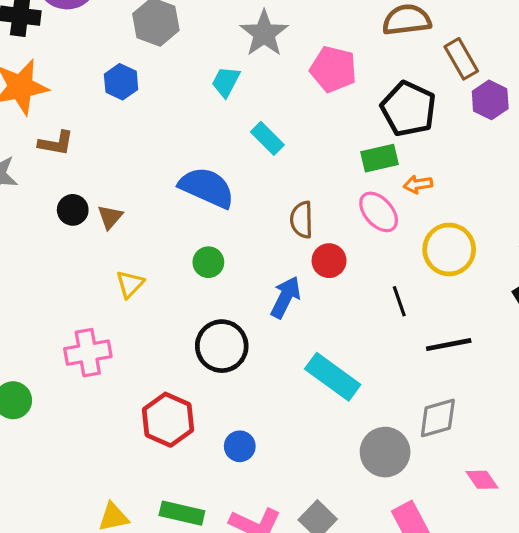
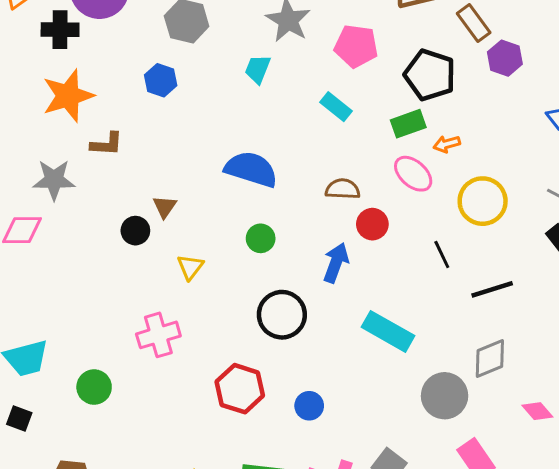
cyan rectangle: (267, 138) -> (336, 107), moved
black circle: (73, 210) -> (135, 231), moved
brown semicircle: (302, 220) -> (343, 189), turned 100

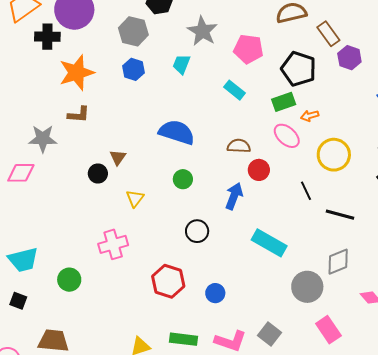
blue hexagon: (161, 80) -> (134, 69), moved
orange star: (68, 96) -> (77, 73), moved
black line: (492, 289) -> (340, 215), turned 32
black circle: (282, 315) -> (197, 231), size x0.7

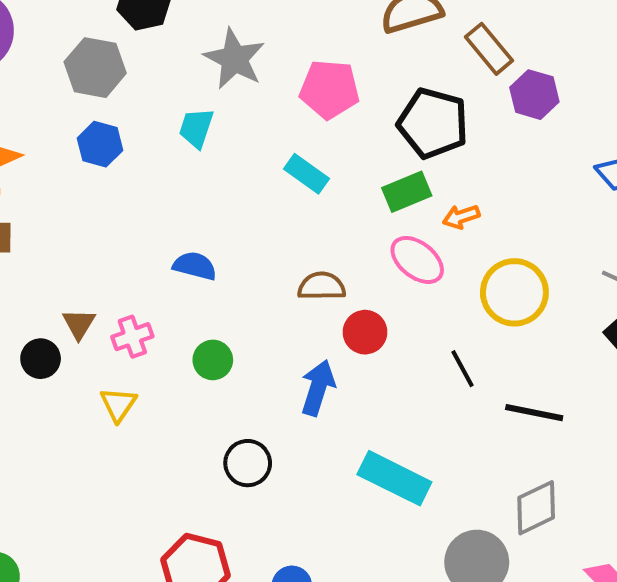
blue semicircle: (177, 132) -> (195, 266), size x0.6
pink cross: (113, 244) -> (132, 337), moved, size x0.7

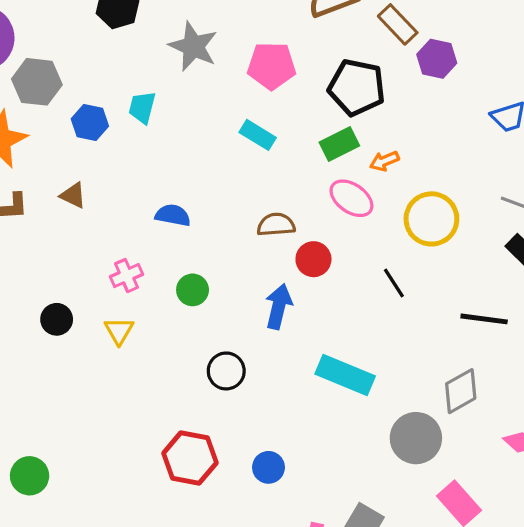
gray hexagon: (95, 68) -> (37, 82), moved
cyan trapezoid: (196, 128) -> (142, 107), moved
brown triangle: (79, 324) -> (73, 195), moved, turned -32
black circle: (41, 359) -> (57, 319), moved
black line: (534, 413) -> (484, 319), moved

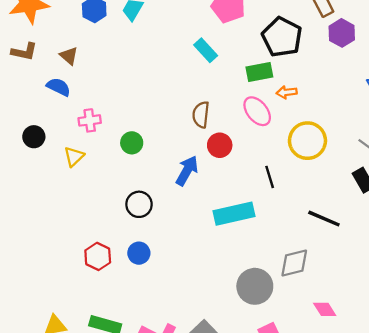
blue semicircle: (173, 215) -> (59, 87), moved
brown semicircle: (276, 225) -> (201, 115), turned -95
cyan rectangle: (345, 375) -> (234, 214), moved, turned -51
red hexagon: (190, 458) -> (98, 256), size x0.7
blue circle: (268, 467) -> (139, 253), moved

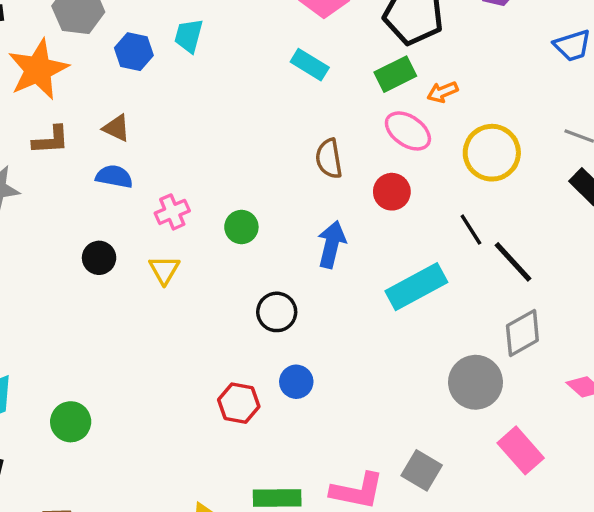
red circle: (220, 145) -> (392, 192), moved
black line: (270, 177) -> (471, 230), moved
black line: (324, 219) -> (513, 262), moved, turned 40

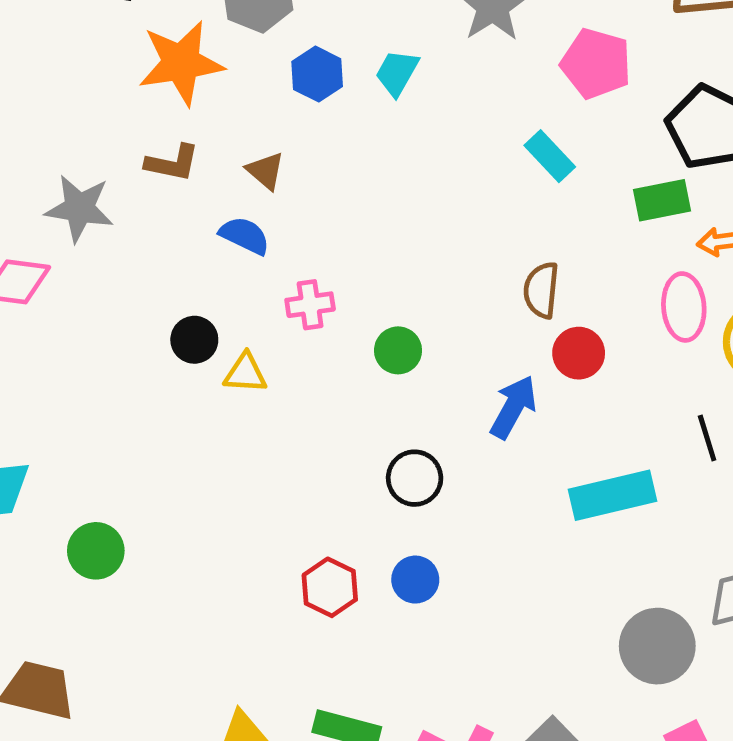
pink ellipse: (408, 131) -> (684, 307), moved, turned 36
red circle: (392, 192) -> (579, 353), moved
yellow triangle: (164, 270) -> (245, 373), moved, turned 48

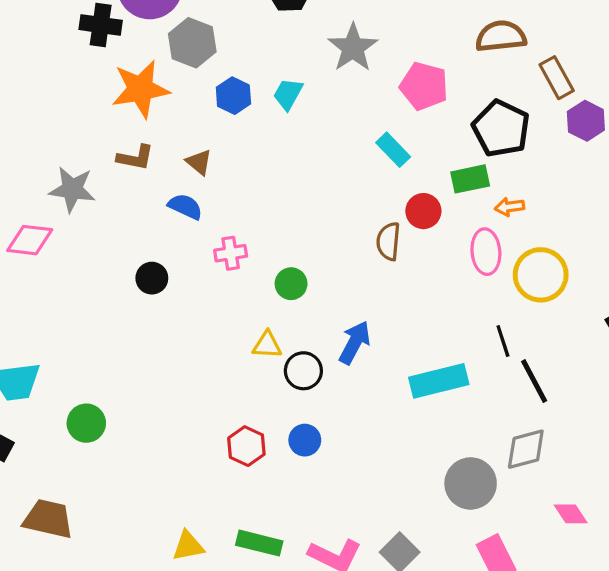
red circle: (579, 353) -> (423, 211), moved
yellow triangle: (245, 373) -> (267, 345), moved
blue arrow: (513, 407) -> (355, 343), moved

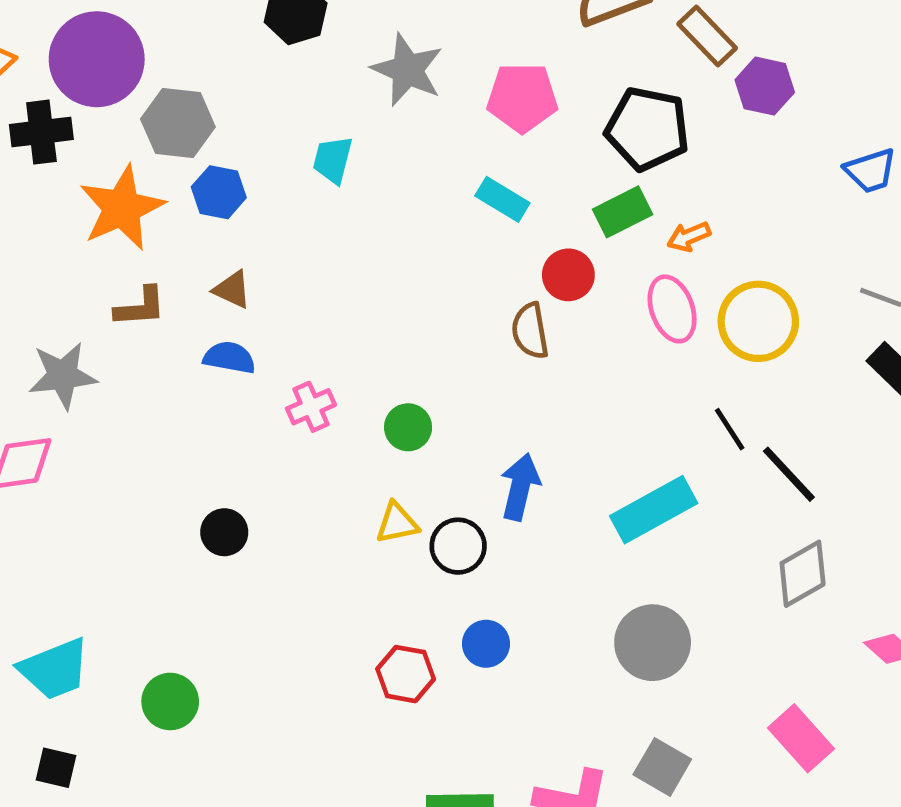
blue hexagon: (233, 96) -> (219, 192), moved
black circle: (152, 278) -> (224, 532), moved
gray circle: (471, 483) -> (653, 643), moved

